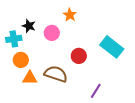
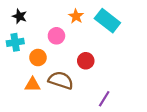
black star: (29, 26) -> (20, 16), moved
cyan rectangle: (112, 47) -> (107, 21), moved
orange circle: (21, 60) -> (38, 58), moved

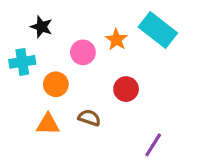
black star: (20, 16) -> (41, 27), moved
orange star: (76, 16) -> (116, 40), moved
brown semicircle: (61, 80) -> (89, 118), size x0.6

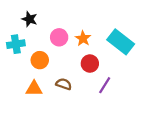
cyan rectangle: (158, 30) -> (121, 42), moved
orange star: (116, 40) -> (83, 38), moved
purple line: (153, 145) -> (105, 85), moved

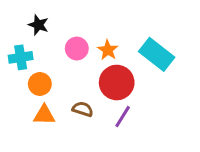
orange circle: (40, 60) -> (40, 84), moved
red circle: (90, 64) -> (117, 83), size x1.5
purple line: (105, 85) -> (123, 117), moved

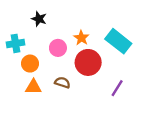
black star: (38, 25) -> (39, 19), moved
pink circle: (77, 49) -> (58, 48), moved
purple line: (123, 117) -> (117, 88), moved

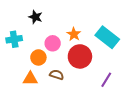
orange circle: (30, 64) -> (38, 57), moved

